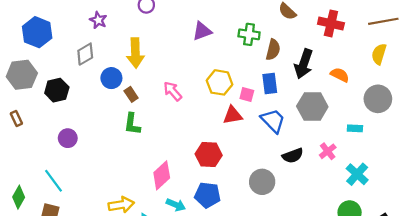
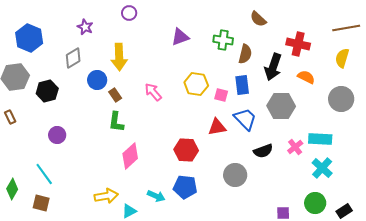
red cross: (331, 23) -> (298, 44), moved
red triangle: (233, 115) -> (217, 127), moved
cyan rectangle: (355, 128) -> (320, 139), moved, size x1.6
pink diamond: (162, 175) -> (130, 156), moved

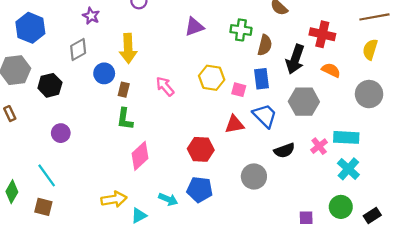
brown rectangle: (115, 95) -> (124, 90), turned 48

